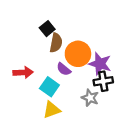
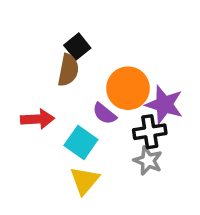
brown semicircle: (56, 43) -> (68, 70), moved
black cross: (103, 81) -> (150, 132), moved
yellow triangle: (52, 110) -> (85, 181), turned -30

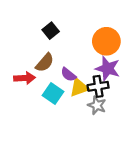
brown semicircle: (68, 70) -> (45, 63), moved, turned 30
orange circle: (128, 88) -> (106, 41), moved
yellow triangle: (85, 181) -> (79, 88), moved, turned 30

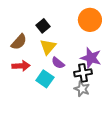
orange circle: (106, 41) -> (90, 20), moved
brown semicircle: (45, 63) -> (19, 42), moved
yellow triangle: (79, 88) -> (48, 47), moved, turned -30

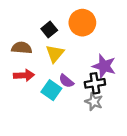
orange circle: (90, 20) -> (82, 23), moved
brown semicircle: (19, 42) -> (22, 48), turned -126
purple semicircle: (58, 63) -> (66, 81), moved

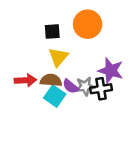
black square: (49, 29) -> (52, 31), turned 35
brown semicircle: (22, 48) -> (51, 80), moved
gray star: (94, 102) -> (85, 86), moved, turned -30

